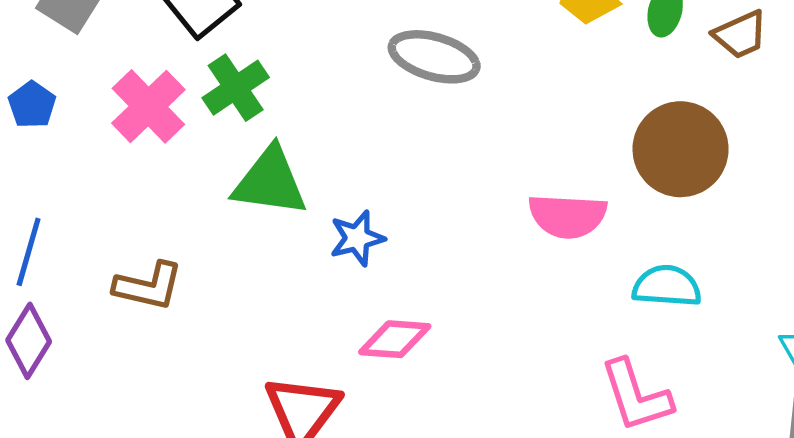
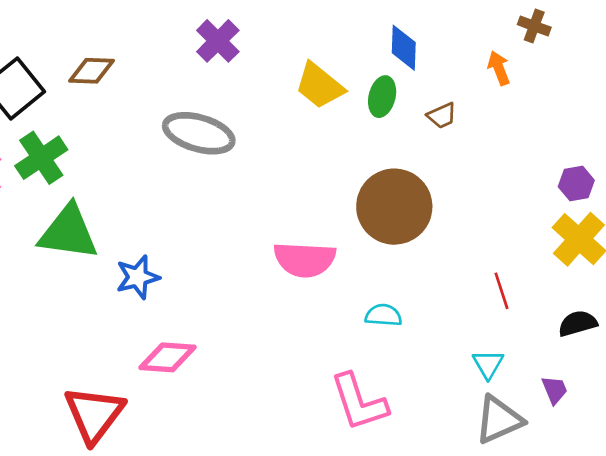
brown trapezoid: (740, 35) -> (442, 116), size x0.7
cyan semicircle: (667, 286) -> (383, 315), size x0.7

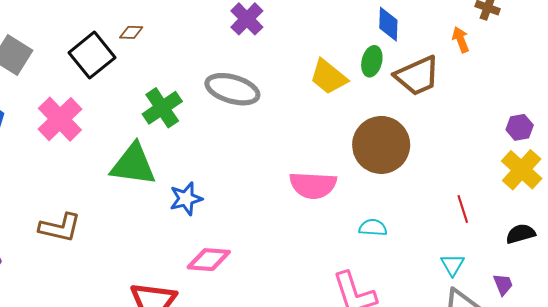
brown diamond: (91, 71) -> (131, 32), moved, size x0.7
yellow trapezoid: (320, 86) -> (328, 77), moved
brown trapezoid: (442, 116) -> (417, 76), size x2.0
green cross: (41, 158) -> (162, 108), moved

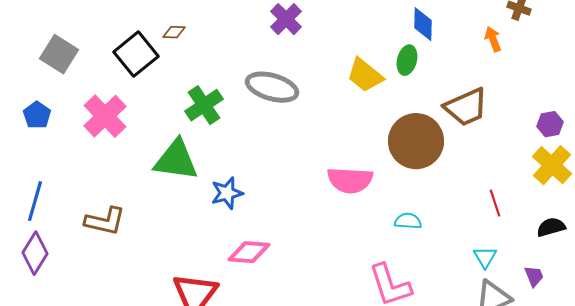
brown trapezoid: (417, 76) -> (466, 107), moved

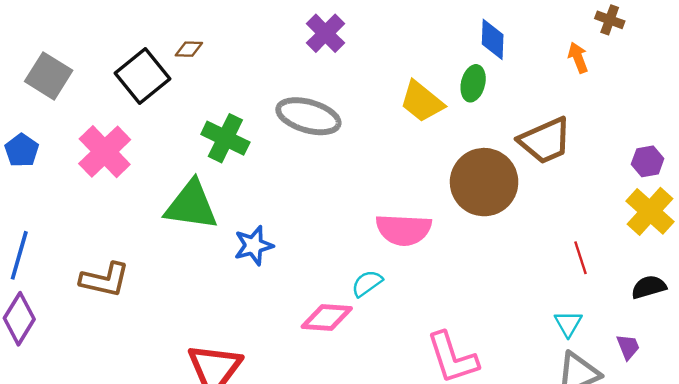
green cross: (204, 105) -> (225, 138), turned -30
cyan semicircle: (408, 221) -> (367, 283), moved, turned -40
pink diamond: (249, 252) -> (327, 318), moved

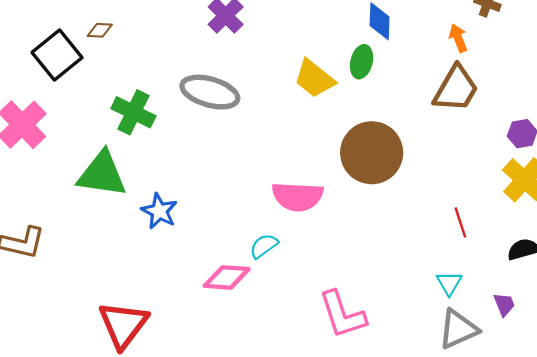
brown trapezoid: (545, 141) -> (456, 89), moved, turned -36
blue star: (254, 246) -> (159, 211), turned -30

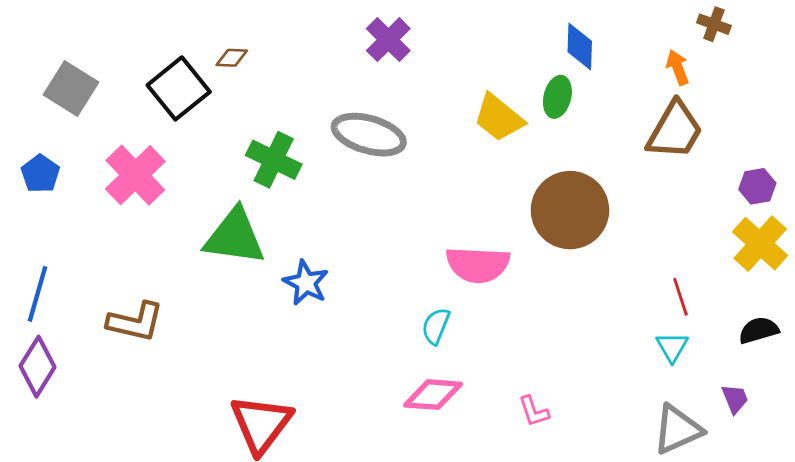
cyan semicircle: (264, 246) -> (436, 326), turned -32
pink diamond: (227, 277) -> (433, 395), moved
cyan triangle: (449, 283) -> (672, 347), moved
pink L-shape: (342, 315) -> (534, 411), size x0.5

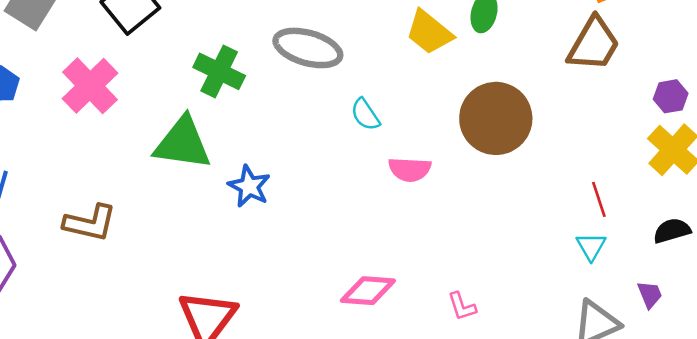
pink semicircle: (478, 265) -> (410, 169), size x0.7
cyan semicircle: (436, 326) -> (365, 115), moved, turned -56

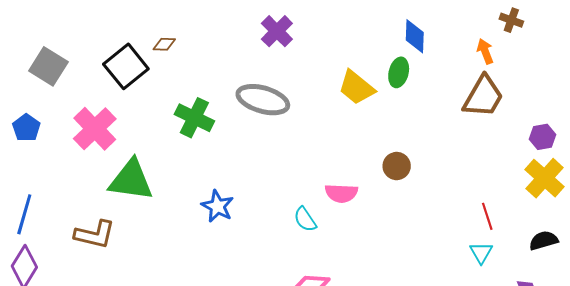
cyan semicircle: (365, 115) -> (305, 219), moved
brown circle: (496, 118) -> (397, 166), moved, size x0.5
green triangle: (183, 143) -> (131, 180), moved

